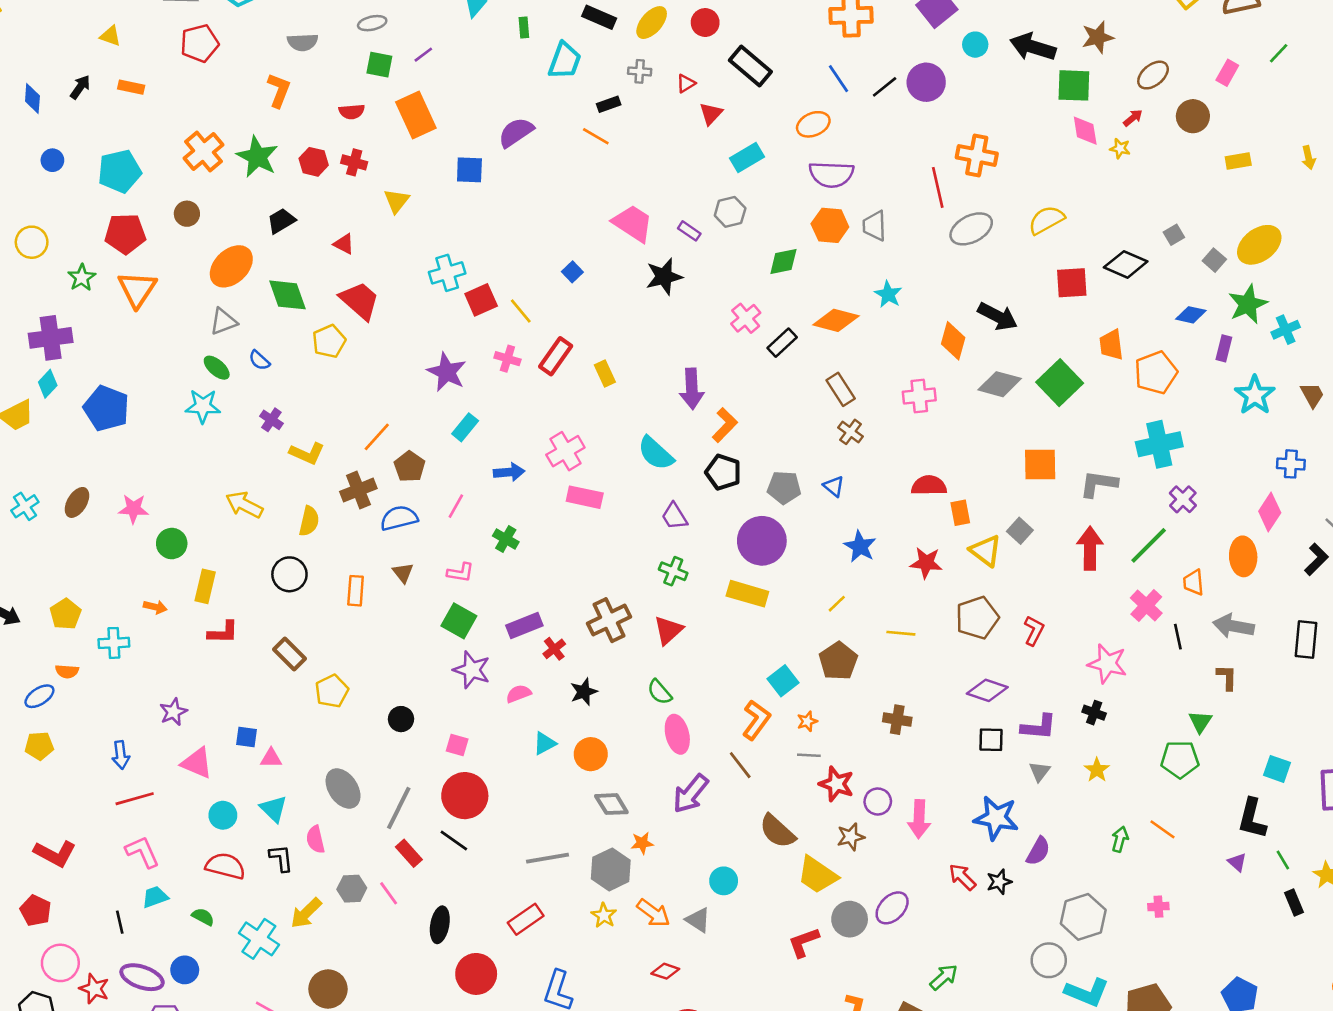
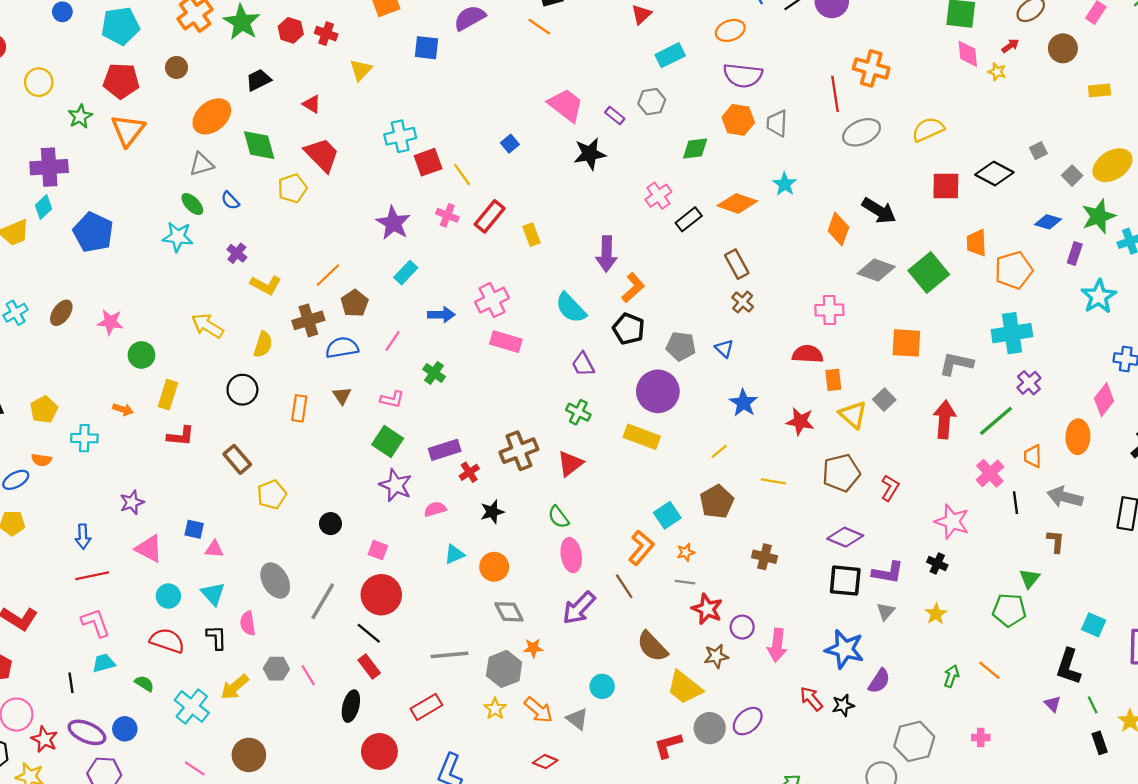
pink cross: (919, 396) -> (829, 310), moved
black square: (991, 740) -> (845, 581), size x1.4
red rectangle: (409, 853) -> (369, 667), moved

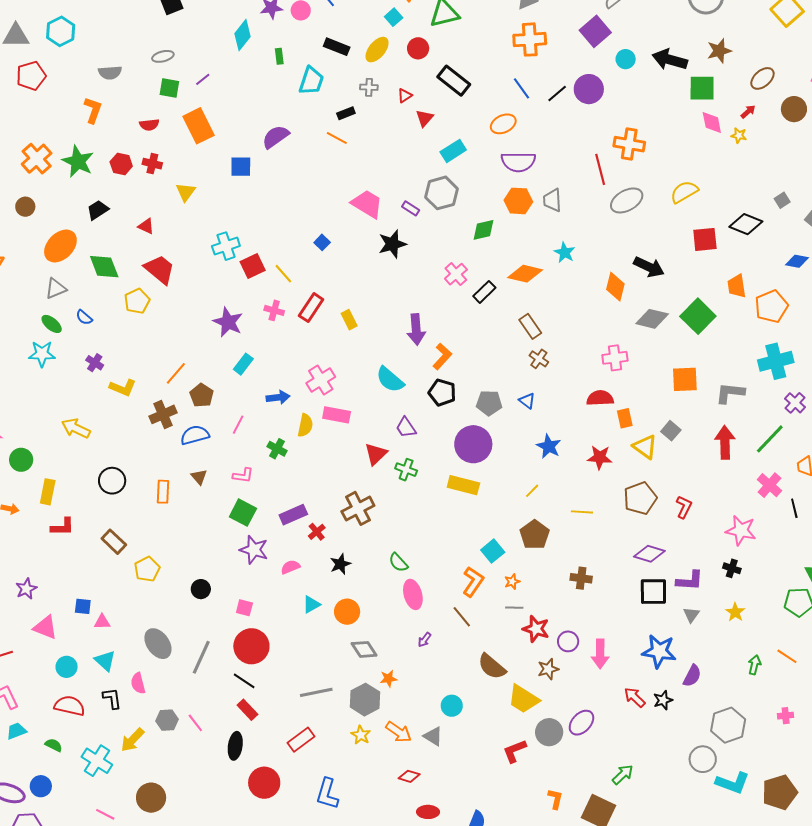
gray hexagon: (652, 102) -> (441, 193), size x1.4
yellow semicircle: (263, 344) -> (305, 425), moved
red triangle: (570, 463) -> (376, 454), moved
purple arrow: (579, 608) -> (424, 640), size x0.5

